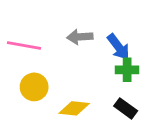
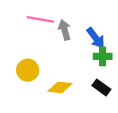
gray arrow: (80, 37) -> (65, 30), turned 78
pink line: (24, 45) -> (40, 19), moved

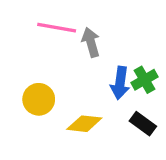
blue arrow: (96, 38) -> (120, 83), moved, turned 45
green cross: (103, 56) -> (145, 80), turned -30

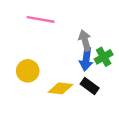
gray arrow: (91, 42) -> (85, 40), moved
black rectangle: (143, 124) -> (90, 86), moved

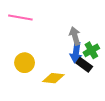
pink line: (41, 19) -> (20, 17), moved
black rectangle: (90, 86) -> (84, 65), moved

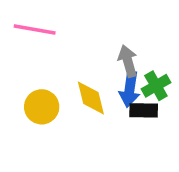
black rectangle: (84, 65) -> (144, 110), turned -35
yellow diamond: (53, 78) -> (91, 98), moved, turned 70

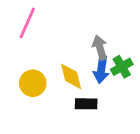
pink line: (35, 29) -> (27, 23), turned -76
black rectangle: (144, 110) -> (86, 104), moved

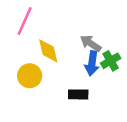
gray arrow: (100, 48) -> (91, 43), turned -40
yellow diamond: (71, 76) -> (48, 51), moved

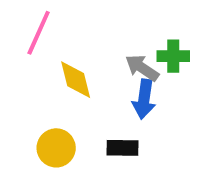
green cross: (111, 61) -> (173, 56), moved, turned 30
yellow circle: (30, 76) -> (56, 148), moved

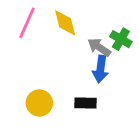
green cross: (173, 56) -> (121, 39), turned 30
yellow diamond: (76, 80) -> (65, 23), moved

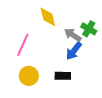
pink line: (27, 23) -> (23, 45), moved
blue arrow: (100, 69) -> (74, 51), turned 30

